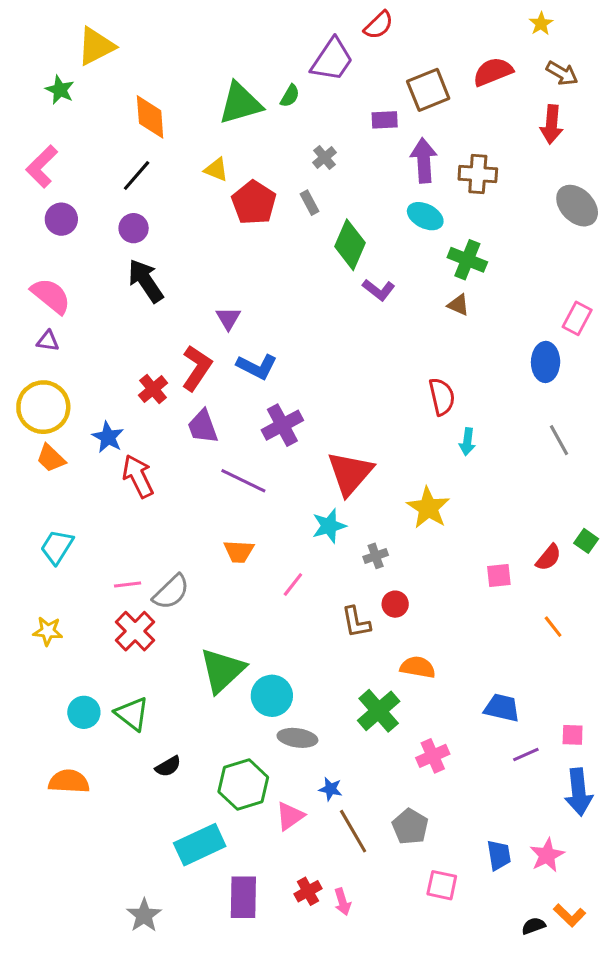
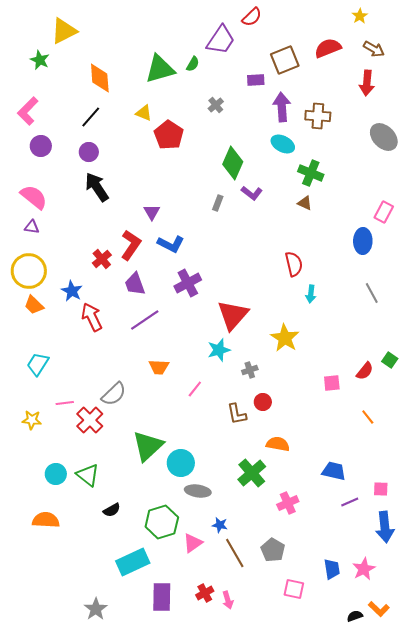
gray rectangle: (309, 203) -> (218, 203), moved, turned 49
purple line: (243, 481) -> (145, 320), moved, turned -60
pink line: (128, 585) -> (65, 403), moved

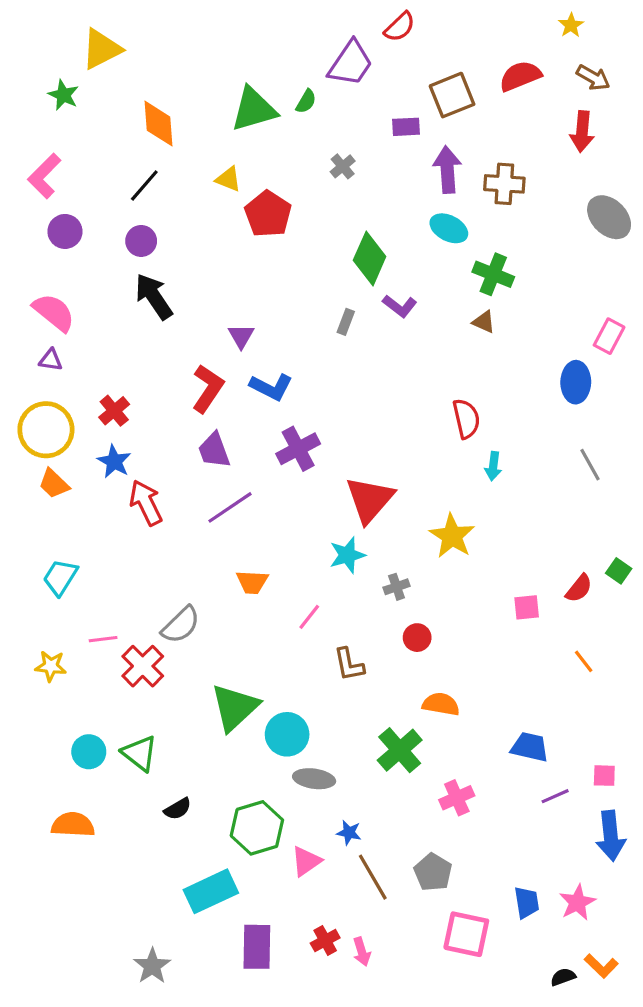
red cross: (102, 259) -> (114, 411), moved
brown L-shape: (237, 414) -> (349, 664), moved
pink square: (294, 589) -> (466, 934), size x1.4

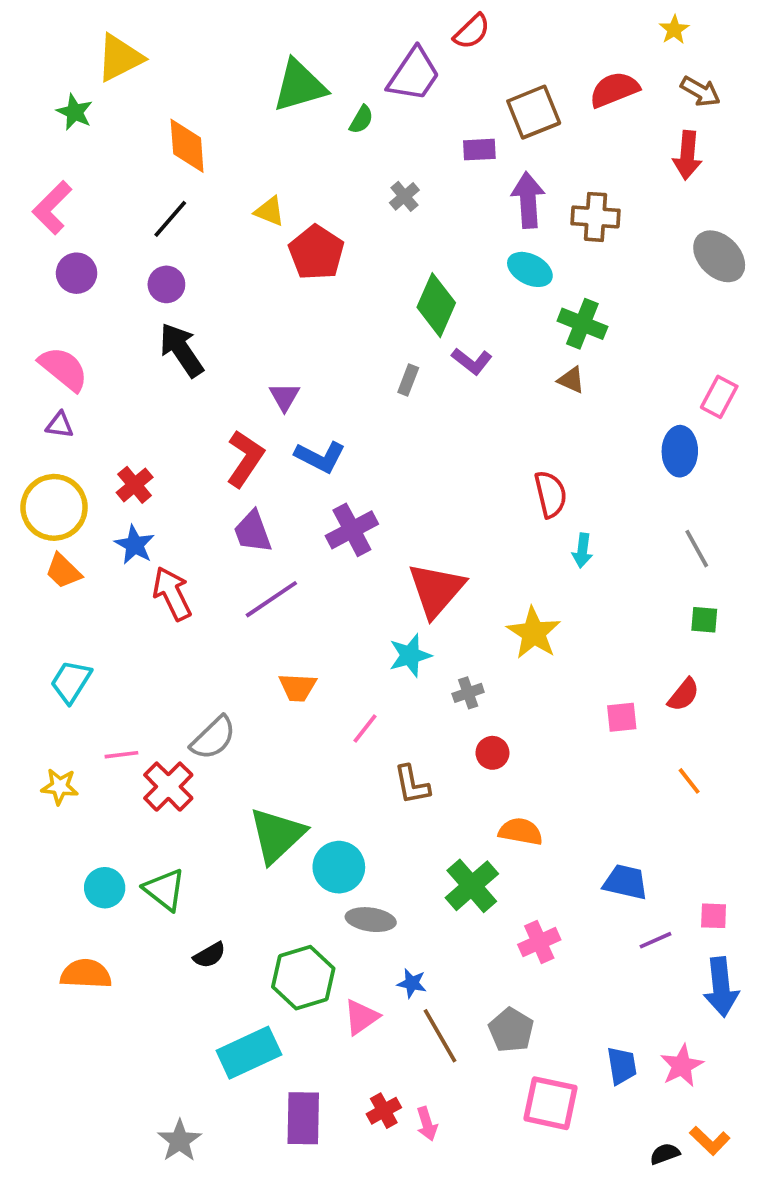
green triangle: (254, 109) -> (299, 86), moved
green square: (619, 571) -> (704, 620), moved, turned -30

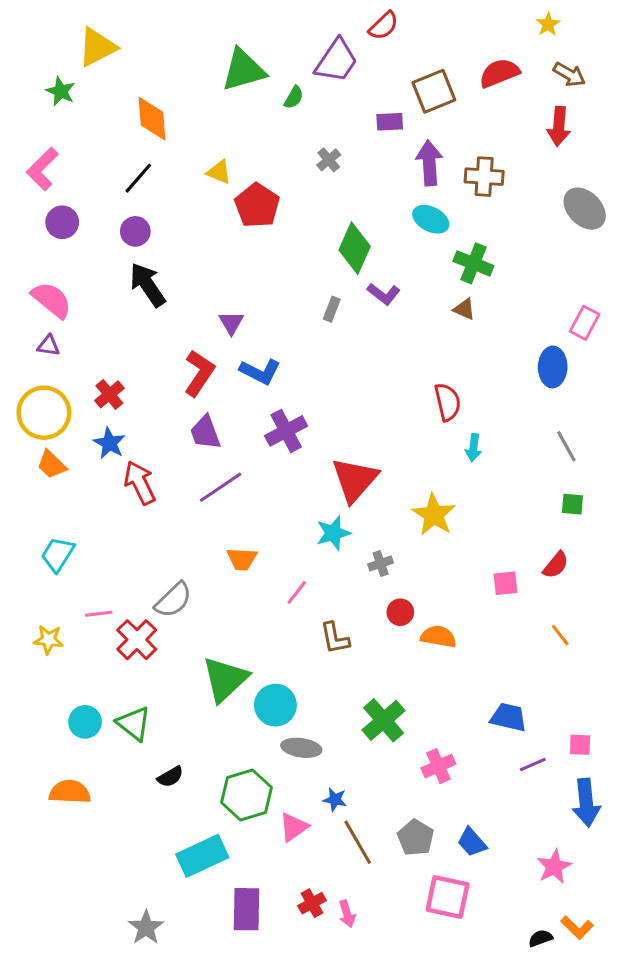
orange semicircle: (521, 832) -> (438, 637), moved
blue trapezoid: (622, 1066) -> (472, 842), moved, turned 148

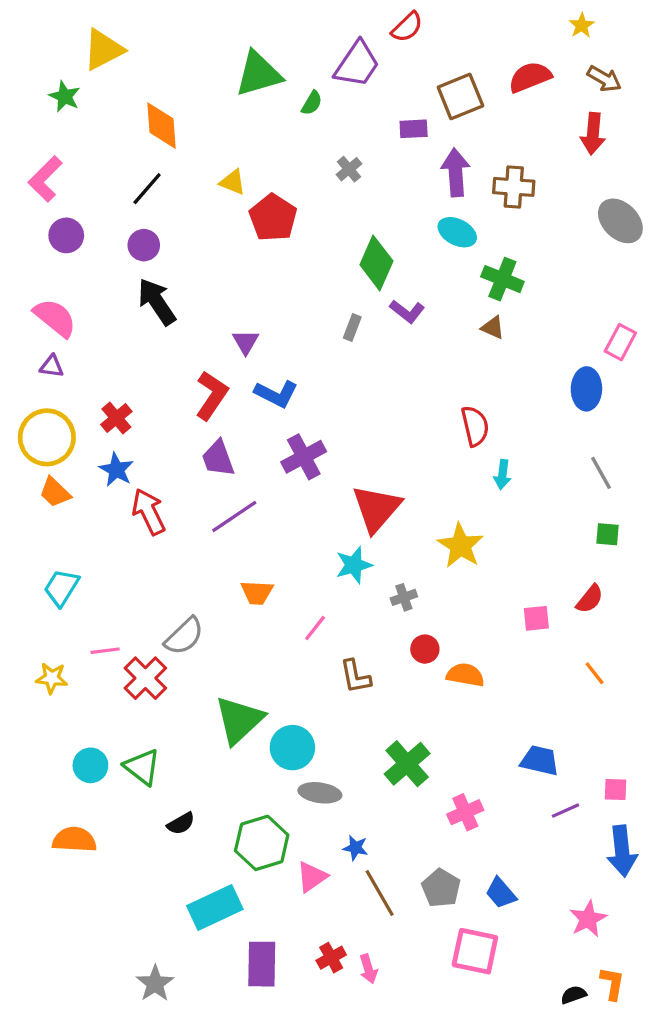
orange L-shape: (577, 928) -> (612, 983), turned -124

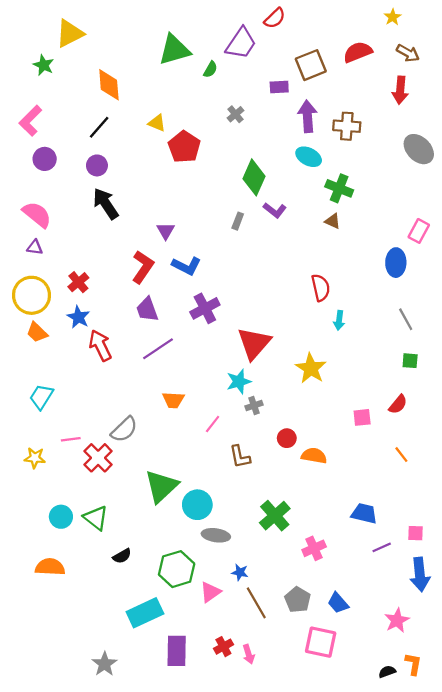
gray cross: (404, 597) -> (254, 405), moved

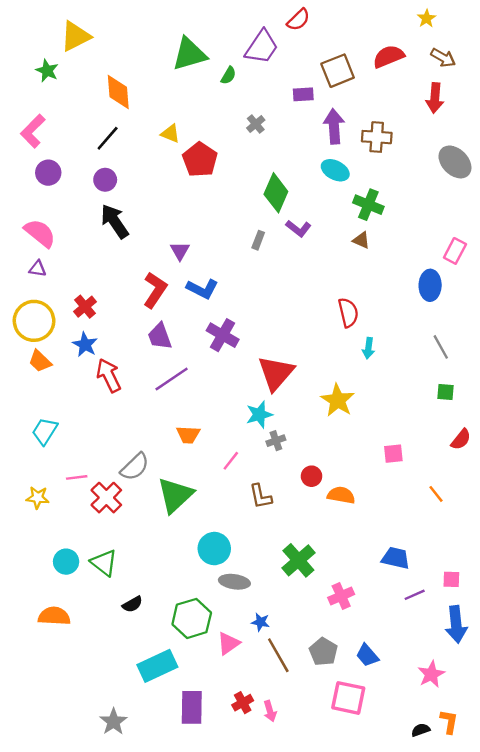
purple cross: (205, 308) -> (223, 335), turned -32
red semicircle: (398, 404) -> (461, 439), moved
green triangle: (161, 486) -> (175, 495), moved

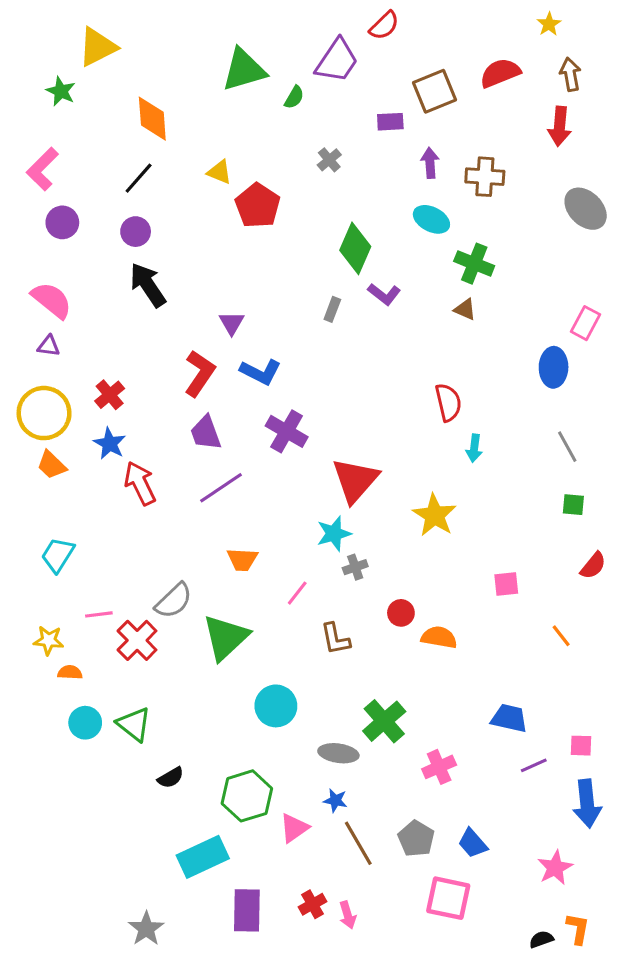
brown arrow: (443, 58) -> (570, 74), turned -130
purple arrow: (334, 126) -> (430, 163), size x0.7
gray ellipse: (234, 582) -> (338, 753), moved
orange semicircle: (54, 616) -> (70, 672), moved, size x0.6

